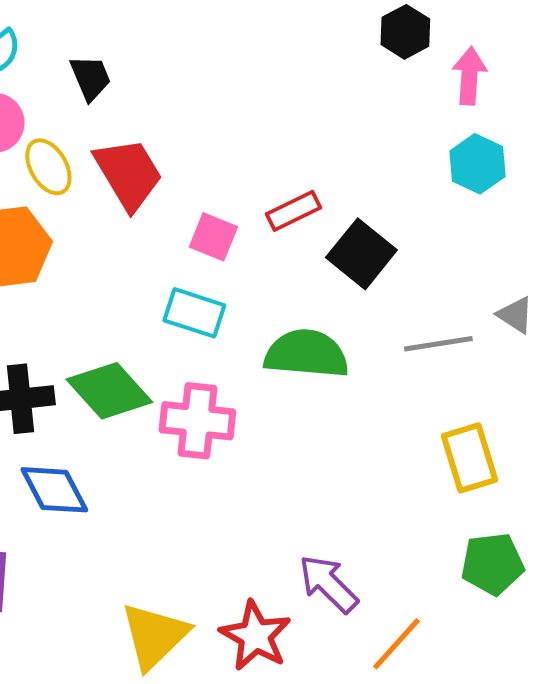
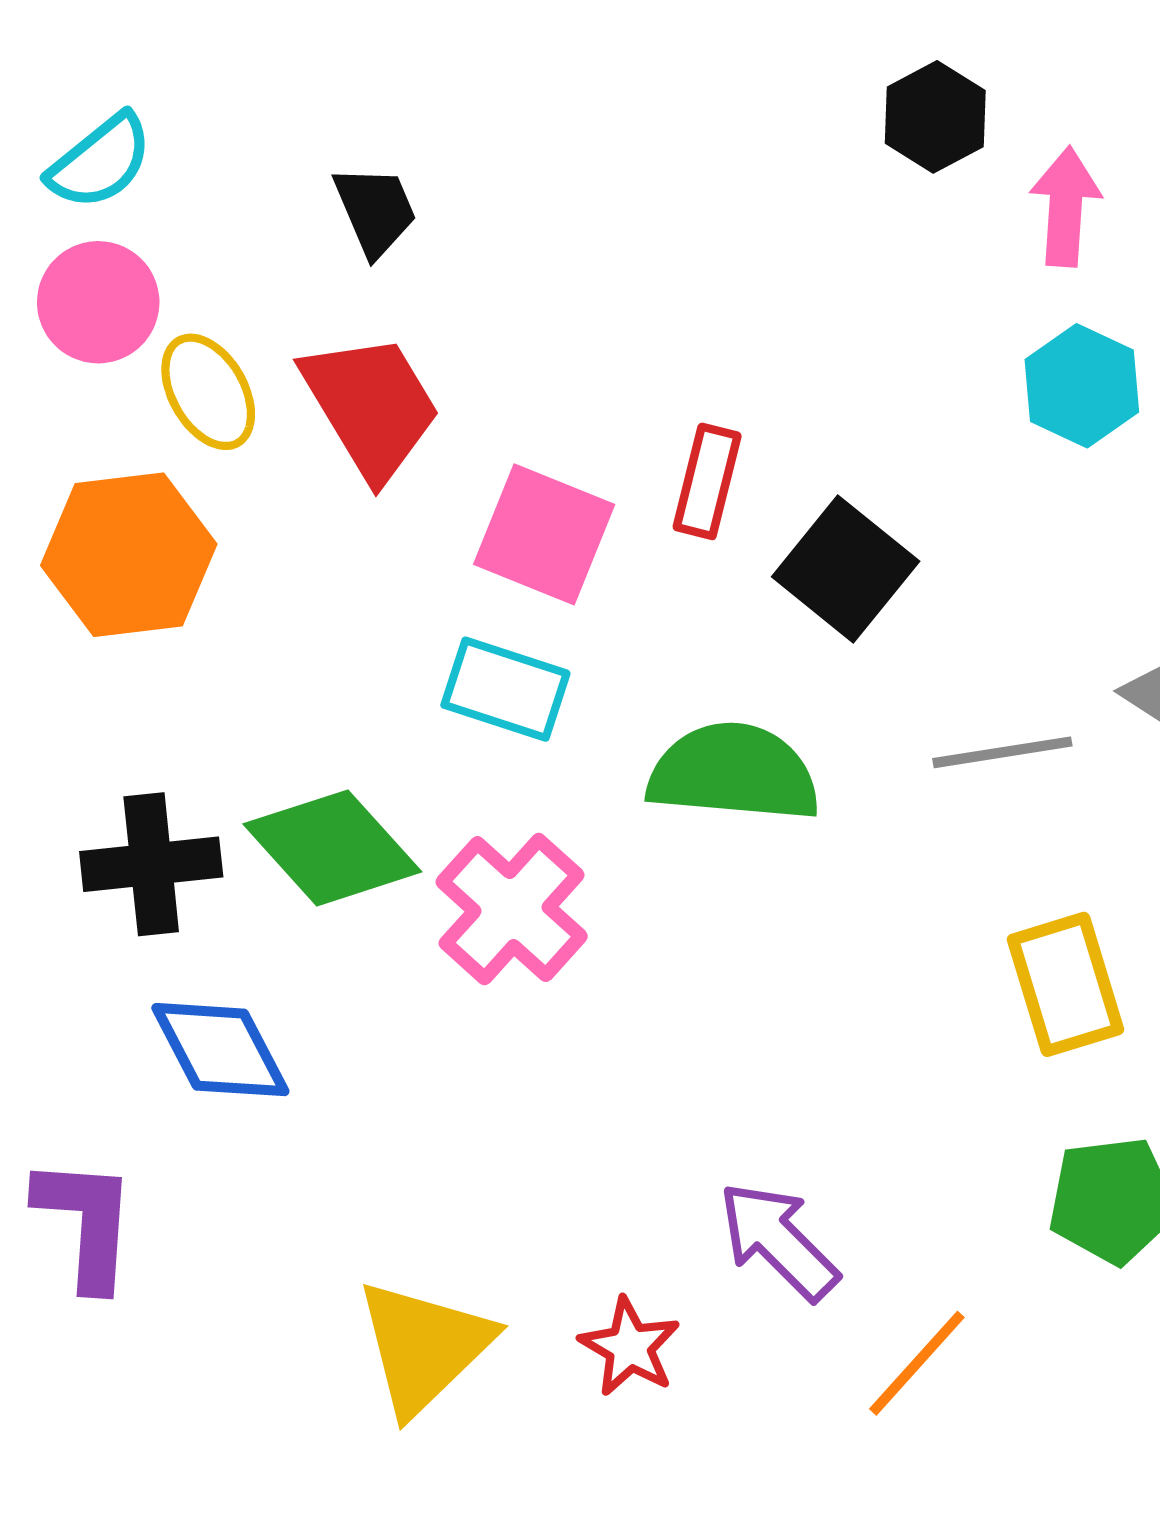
black trapezoid: (90, 78) -> (375, 211), moved
red rectangle: (293, 211) -> (707, 481), turned -50
pink square: (213, 237) -> (544, 534), size x1.4
pink cross: (197, 421) -> (512, 909), turned 36
red star: (255, 636) -> (630, 1347), size x0.7

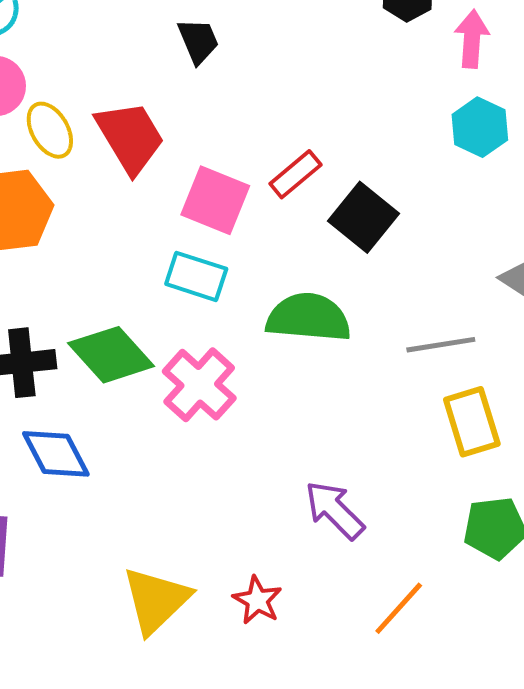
black trapezoid: (375, 211) -> (198, 41), moved
red rectangle: (707, 481) -> (295, 174), turned 36
gray line: (1002, 752) -> (441, 345), moved
purple arrow: (778, 1241) -> (335, 510), moved

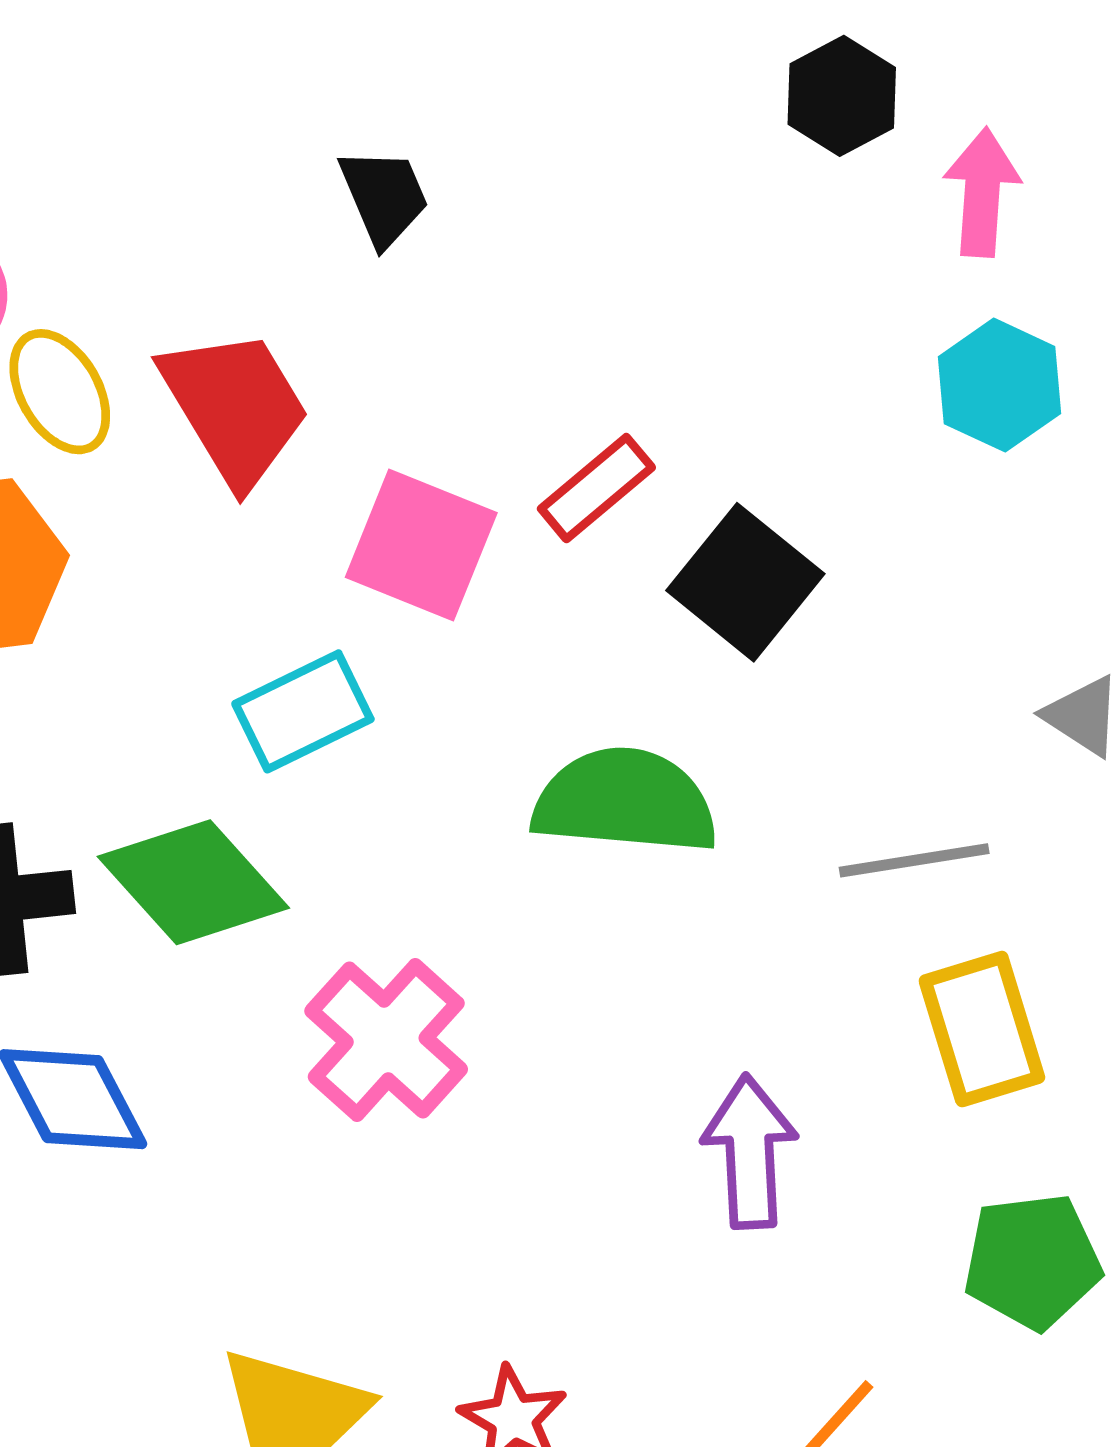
cyan rectangle: (196, 276) -> (303, 711), moved, turned -44
pink cross: (199, 385) -> (386, 1040), moved
purple arrow: (335, 510) -> (750, 1152), moved, turned 42

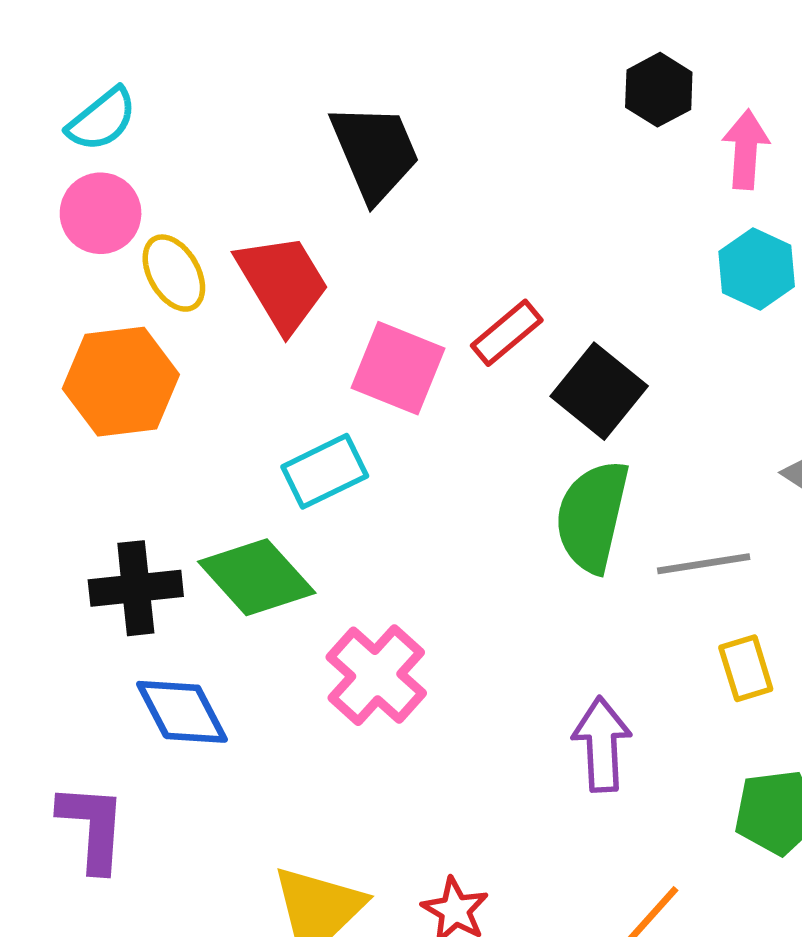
black trapezoid: (384, 197) -> (375, 152), size x1.6
green semicircle: (625, 801) -> (592, 516), moved, turned -82
yellow rectangle: (982, 1029) -> (746, 668), size x0.7

